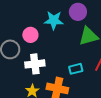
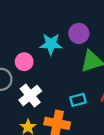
white cross: (35, 64) -> (30, 95), turned -30

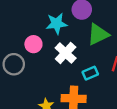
white cross: (30, 95) -> (66, 53), moved

